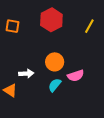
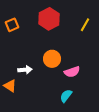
orange square: (13, 26) -> (12, 25), turned -32
cyan semicircle: (55, 85) -> (66, 96), moved

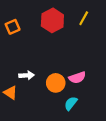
yellow line: (85, 25) -> (84, 18), moved
orange circle: (52, 59) -> (56, 83), moved

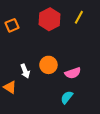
white arrow: (27, 75) -> (25, 71), turned 72
orange circle: (56, 83) -> (48, 65), moved

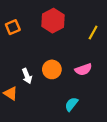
yellow line: (79, 17) -> (93, 33), moved
pink semicircle: (73, 73) -> (83, 69), moved

